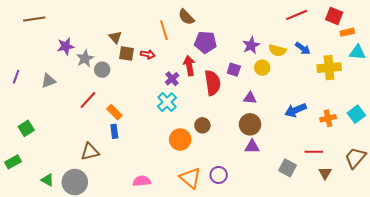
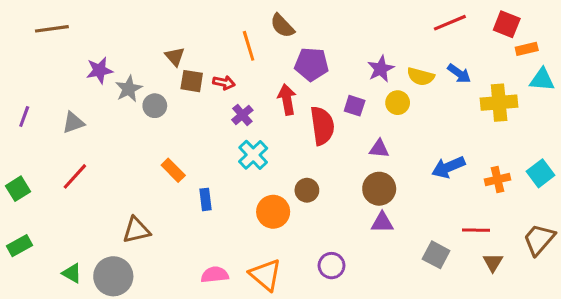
purple cross: (172, 79) -> (242, 115), moved
red line: (88, 100) -> (75, 176), moved
green square: (26, 128) -> (18, 189), moved
blue rectangle: (114, 131) -> (206, 199), moved
orange triangle: (190, 178) -> (265, 275), moved

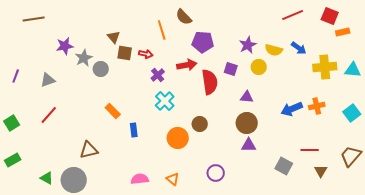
cyan triangle: (542, 80) -> (353, 70), moved
red arrow: (287, 100) -> (187, 65), turned 90
orange cross: (497, 179) -> (317, 106), moved
orange triangle: (265, 275) -> (173, 179), size x0.6

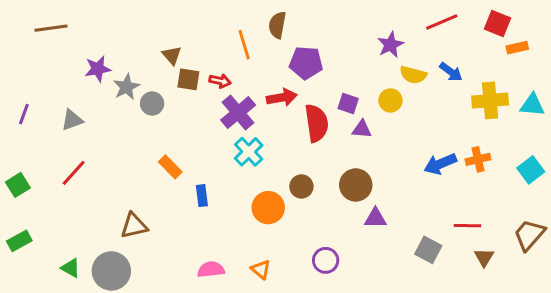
brown semicircle: (184, 17) -> (277, 25), turned 54
purple star: (248, 45) -> (390, 45), moved
purple cross: (158, 75) -> (238, 113), size x1.6
purple triangle: (247, 97) -> (362, 129), moved
brown circle: (247, 123) -> (356, 185), moved

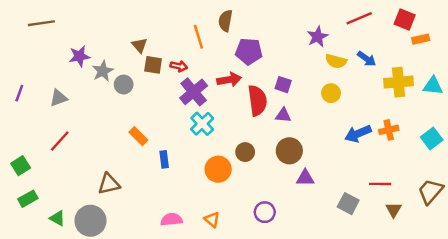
yellow circle: (390, 100) -> (331, 93), moved
purple triangle: (362, 129) -> (283, 115), moved
green square: (18, 185) -> (21, 166), moved
green rectangle: (19, 241) -> (28, 199), moved

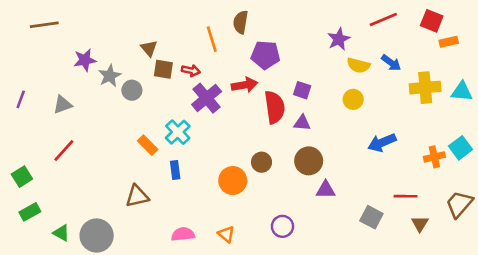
cyan cross: (202, 124) -> (178, 132), moved
orange cross: (389, 130) -> (434, 157), moved
brown triangle: (109, 184) -> (137, 196), moved

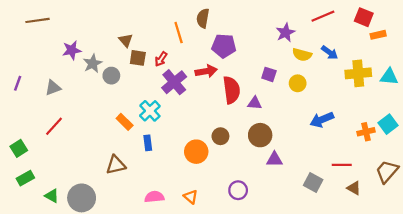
red arrow: (191, 71) -> (161, 59), turned 112
purple square: (302, 90) -> (269, 74), moved
brown triangle: (420, 224) -> (354, 188), turned -32

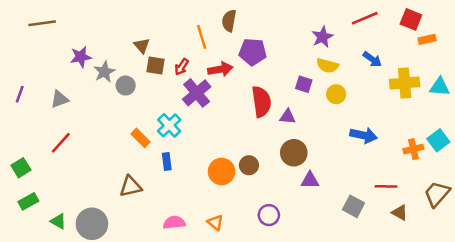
yellow semicircle: (302, 55) -> (327, 66), moved
red arrow: (206, 71) -> (220, 69), moved
blue arrow: (322, 120) -> (364, 135), turned -145
brown circle: (220, 136) -> (249, 165), moved

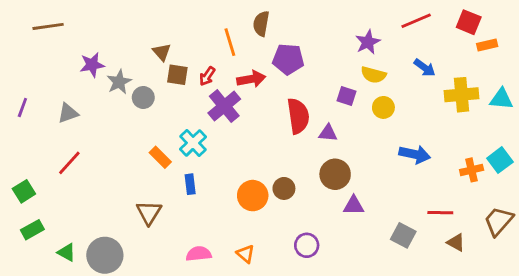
brown triangle: (131, 186) -> (149, 213), turned -45

